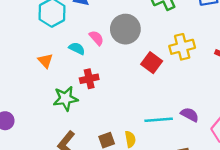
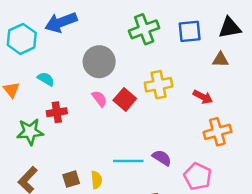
pink semicircle: (96, 38) -> (99, 99), moved

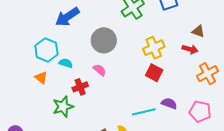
cyan hexagon: (22, 39) -> (46, 50), moved
brown triangle: (220, 60) -> (198, 31), moved, turned 32
pink semicircle: (99, 99) -> (100, 70), moved
red square: (125, 99) -> (154, 73), moved

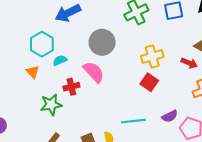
cyan semicircle: (66, 63) -> (60, 60), turned -48
pink semicircle: (100, 70) -> (94, 72), size x1.6
purple semicircle: (169, 103) -> (170, 116), moved, turned 126

